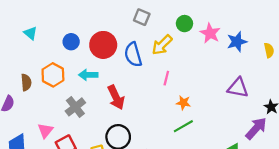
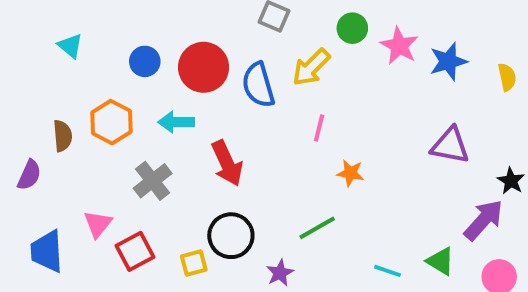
green line: (183, 126) -> (317, 228), moved

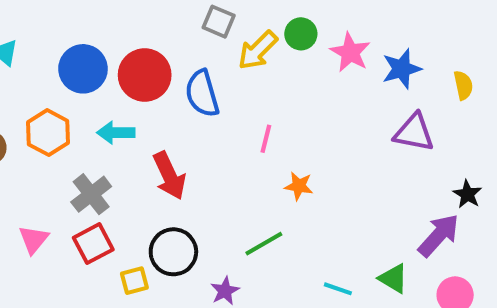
blue circle: (145, 61) -> (83, 69), size x1.5
yellow arrow: (311, 67) -> (258, 50), moved
purple triangle: (450, 146) -> (414, 133), moved
red square: (135, 251) -> (93, 244), moved

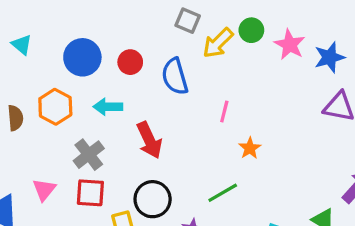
red circle: (145, 75) -> (130, 62), size x0.6
orange star: (299, 186) -> (250, 148), turned 30
red square: (93, 244) -> (90, 193), turned 32

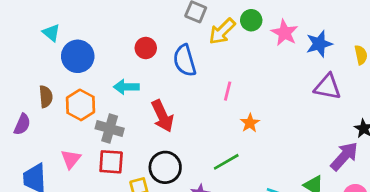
blue circle: (82, 57) -> (78, 56), moved
orange hexagon: (55, 107) -> (80, 105), moved
gray cross: (89, 155) -> (110, 128), turned -36

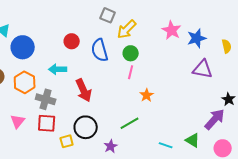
green circle: (251, 20) -> (131, 53), moved

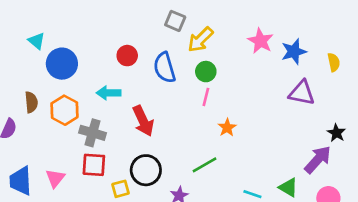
pink triangle: (18, 121) -> (55, 178), moved

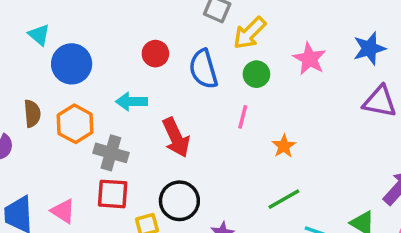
pink star: (260, 41) -> (310, 59), moved
pink line: (206, 97) -> (243, 117), moved
green line: (204, 165) -> (284, 199), moved
pink triangle: (55, 178) -> (63, 211), turned -36

